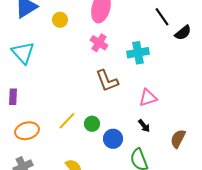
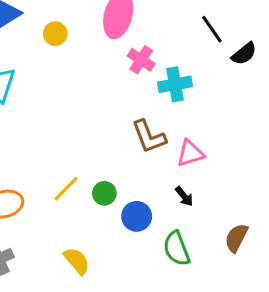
pink cross: (99, 43) -> (141, 60), moved
brown L-shape: (107, 81) -> (149, 137), moved
brown semicircle: (178, 139) -> (236, 238), moved

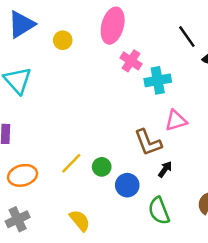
brown L-shape: (149, 137) -> (148, 143), moved
pink triangle: (190, 153) -> (176, 121), moved
black arrow: (184, 196) -> (165, 169), turned -105

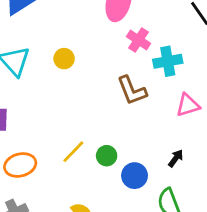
yellow circle: (63, 40) -> (64, 59), moved
brown L-shape: (148, 143) -> (132, 91), moved

